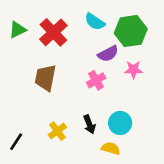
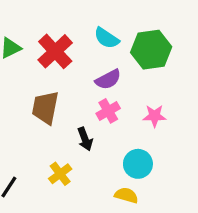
purple semicircle: (108, 54) -> (108, 79), moved
pink star: (133, 70) -> (154, 116), moved
black arrow: (89, 124) -> (85, 139), moved

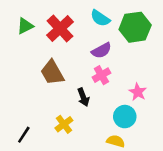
brown trapezoid: (45, 108) -> (52, 73), turned -40
pink star: (154, 116) -> (138, 92), moved, turned 30

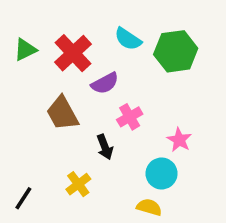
purple semicircle: (101, 51) -> (105, 83), moved

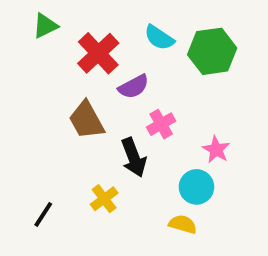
green triangle: (25, 50) -> (45, 26), moved
black arrow: (105, 147) -> (134, 157), size x1.4

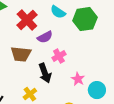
brown trapezoid: (86, 120) -> (21, 54), turned -55
pink star: (216, 150) -> (78, 79), moved
cyan circle: (196, 187) -> (97, 90), moved

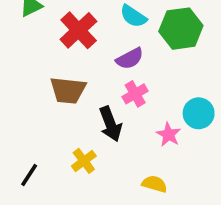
purple semicircle: (45, 37) -> (130, 59), moved
cyan circle: (97, 90) -> (199, 113), moved

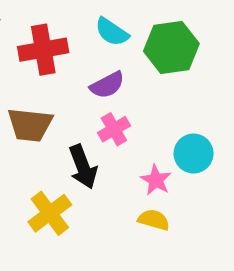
red cross: (79, 30) -> (43, 50), turned 33
yellow cross: (84, 161) -> (50, 213), size x1.4
yellow semicircle: (154, 184) -> (154, 220), moved

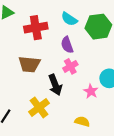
purple semicircle: (107, 85) -> (67, 45), turned 98
yellow semicircle: (154, 220) -> (82, 121), moved

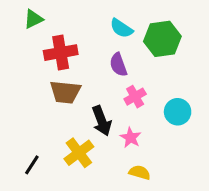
red cross: (36, 28) -> (61, 53), moved
pink cross: (70, 66) -> (135, 97), moved
pink star: (91, 91) -> (131, 138), moved

